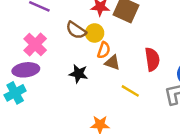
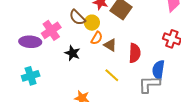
pink cross: (35, 44) -> (51, 30), moved
brown triangle: (112, 63) -> (110, 45), moved
cyan cross: (15, 93) -> (31, 76), moved

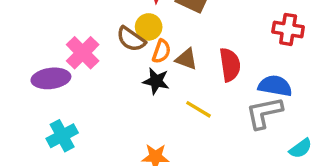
brown semicircle: (77, 17) -> (131, 39), moved
black star: (72, 53) -> (156, 81), moved
blue semicircle: (158, 70) -> (275, 86), turned 102

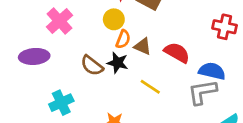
brown semicircle: (131, 39) -> (92, 66), moved
pink cross: (83, 53) -> (59, 21), moved
red semicircle: (230, 65) -> (177, 53), turned -55
cyan cross: (62, 136) -> (61, 103), moved

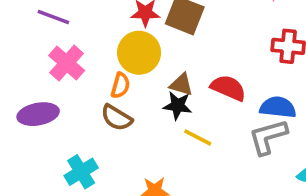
yellow circle: (114, 19) -> (139, 53), size x1.5
orange semicircle: (123, 39) -> (120, 85), moved
black star: (118, 63) -> (178, 106), moved

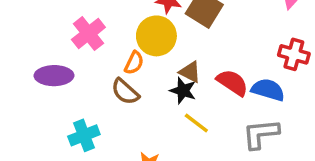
blue semicircle: (278, 107) -> (268, 90), moved

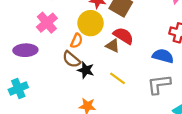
red semicircle: (232, 83) -> (123, 36), moved
black star: (183, 91) -> (86, 70), moved
cyan cross: (84, 135) -> (18, 88), moved

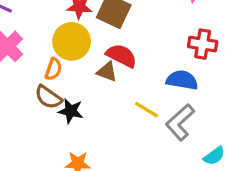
yellow line: (117, 78) -> (146, 110), moved
gray L-shape: (159, 84) -> (180, 122), turned -30

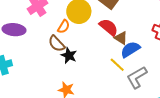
brown triangle: (107, 72) -> (121, 38), moved
blue semicircle: (182, 80) -> (130, 49), moved, turned -54

